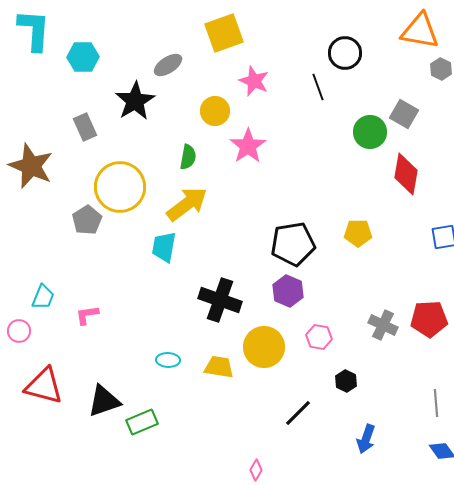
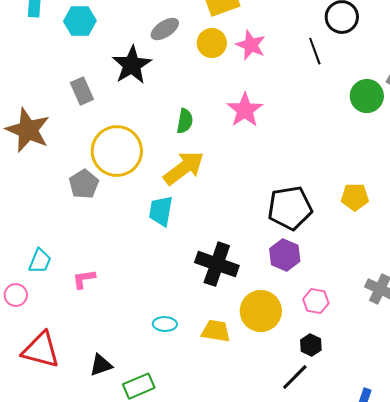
yellow circle: (215, 111) -> (212, 43), moved
black hexagon: (346, 381) -> (311, 345), moved
black triangle: (104, 401) -> (101, 365), size x0.7

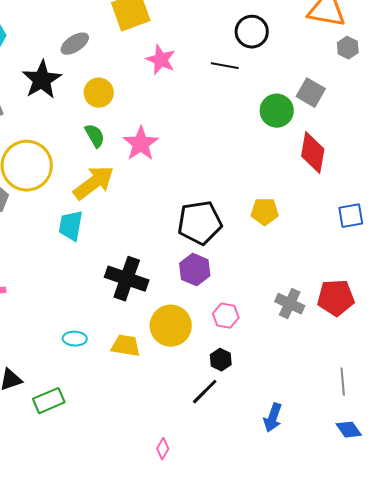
yellow circle: (212, 43) -> (99, 93), moved
black line: (315, 51) -> (225, 66), turned -60
pink star: (245, 110) -> (141, 144), moved
green semicircle: (185, 121) -> (95, 136), turned -40

